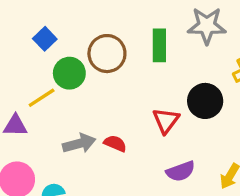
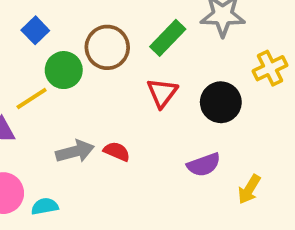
green rectangle: (159, 45) -> (168, 38), turned 44
red triangle: (166, 121) -> (162, 93), moved
purple semicircle: (181, 171) -> (204, 165), moved

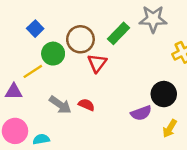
red triangle: (162, 93) -> (97, 63), moved
black circle: (221, 102) -> (164, 94), moved
gray arrow: (75, 151) -> (60, 105), turned 50

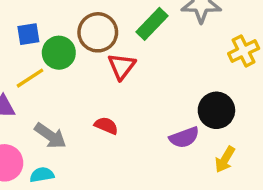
blue square: (35, 29) -> (28, 34), moved, turned 35
gray arrow: (60, 105) -> (50, 136), moved

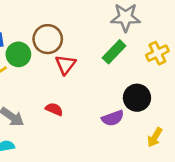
green rectangle: (152, 24) -> (114, 52), moved
yellow arrow: (225, 159) -> (155, 137), moved

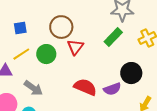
green circle: (18, 54) -> (46, 54), moved
red semicircle: (54, 109) -> (85, 87), moved, size x1.6

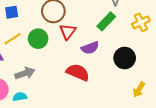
gray arrow: (33, 88) -> (25, 73), turned -54
purple semicircle: (112, 89) -> (90, 48), moved

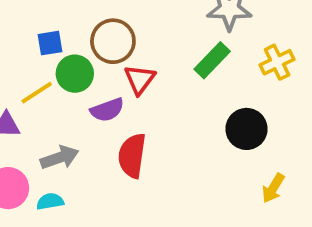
blue square: (12, 12) -> (50, 43), moved
green circle: (38, 39) -> (75, 74), moved
purple semicircle: (90, 48) -> (107, 110), moved
red semicircle: (78, 72) -> (132, 156), moved, turned -105

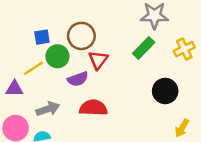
red semicircle: (132, 156) -> (93, 108), turned 84

